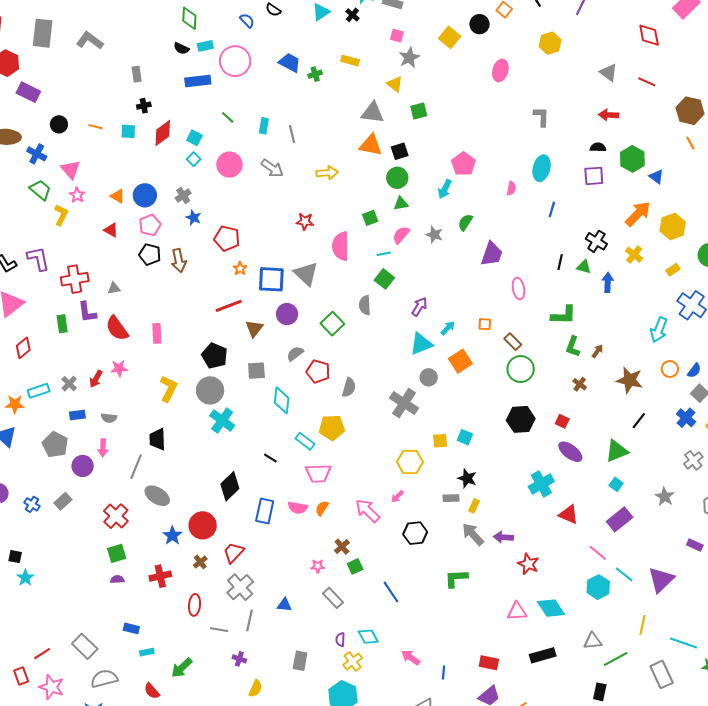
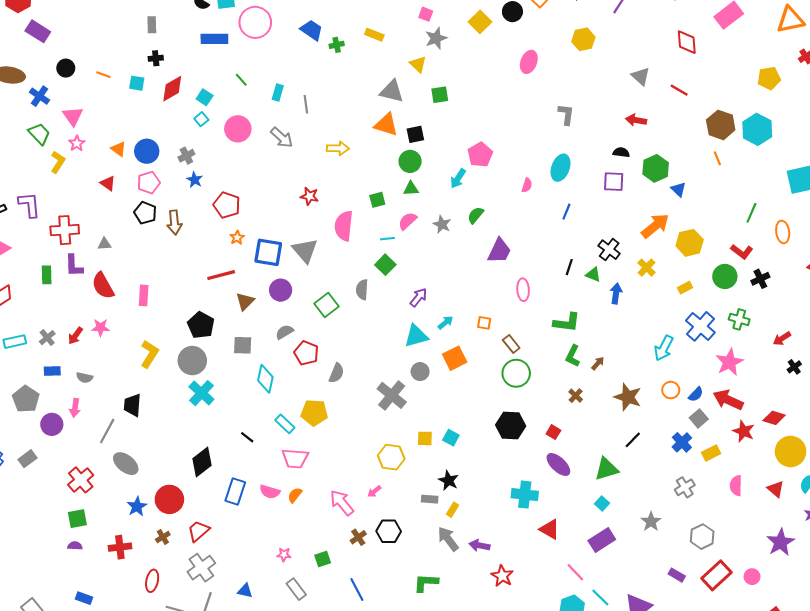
cyan cross: (541, 484) -> (525, 495), turned 30
brown cross: (342, 547) -> (358, 537), moved

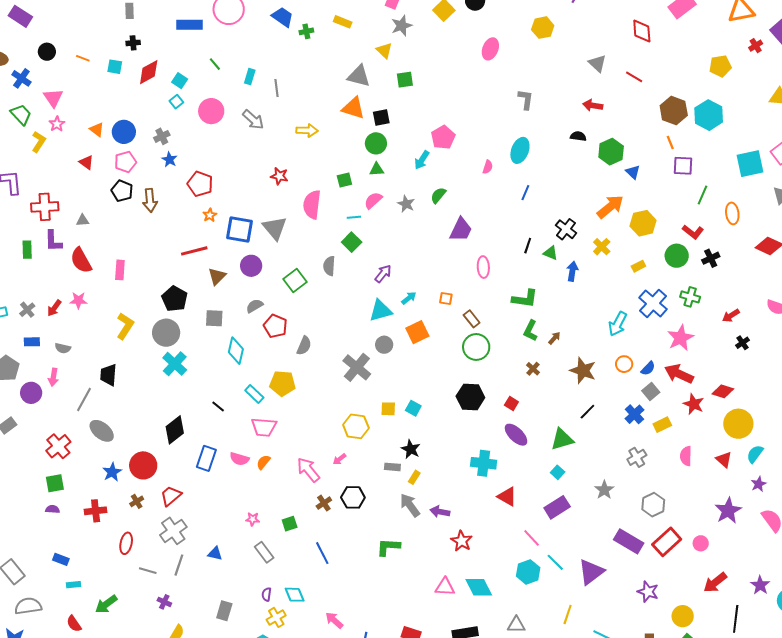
purple square: (614, 182) -> (683, 166), moved
purple rectangle: (677, 575) -> (629, 541), size x1.8

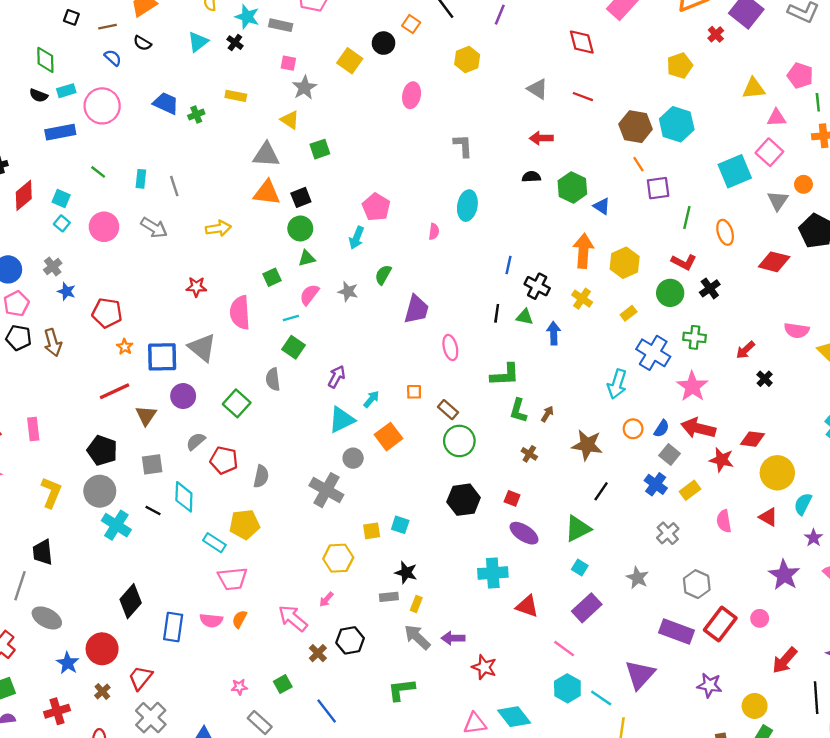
blue line: (525, 193) -> (509, 265), moved
orange arrow: (610, 207) -> (583, 251), turned -36
black line: (218, 406) -> (153, 511), moved
cyan line: (555, 562) -> (601, 698), moved

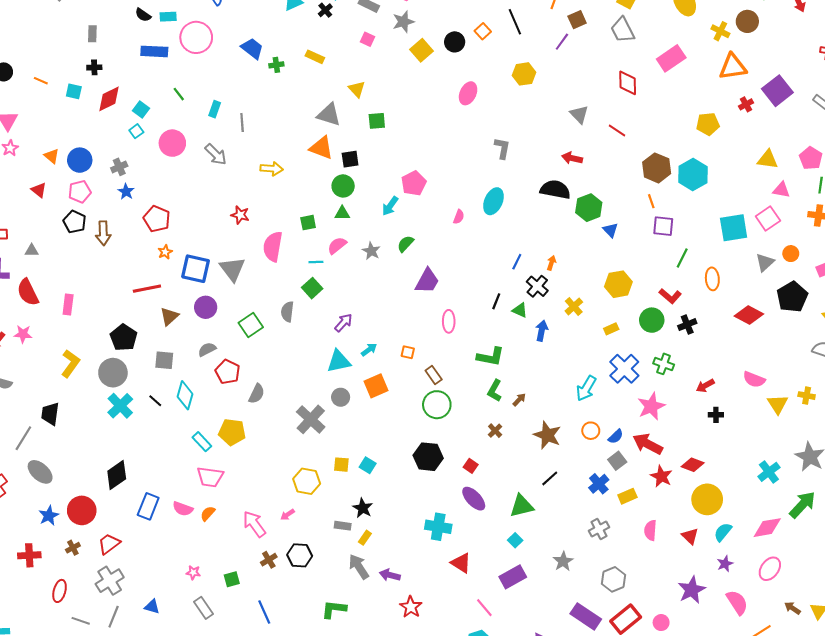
gray star: (304, 88) -> (403, 22), moved
black semicircle: (531, 177) -> (555, 190), size x1.8
orange arrow: (583, 251) -> (551, 263), moved, size x0.5
black cross: (765, 379) -> (716, 415), turned 32

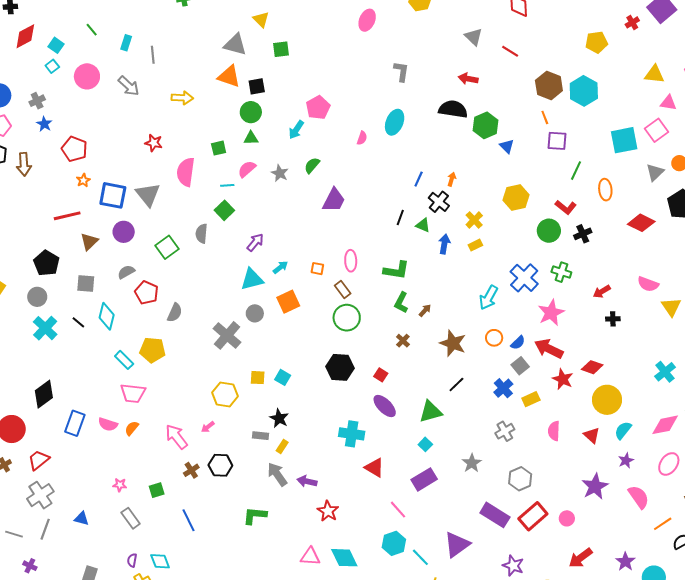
pink ellipse: (449, 321) -> (351, 261), moved
yellow rectangle: (611, 329) -> (475, 245), moved
gray circle: (113, 373) -> (37, 297), size x0.7

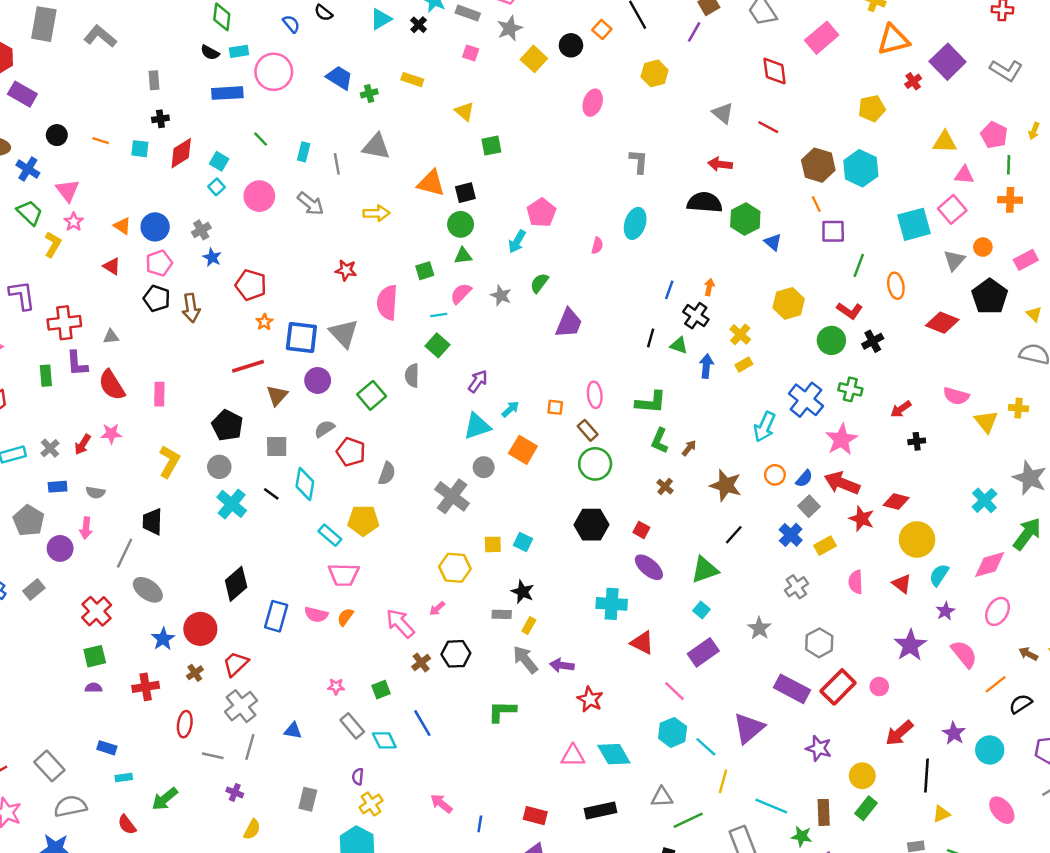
gray triangle: (235, 45) -> (376, 147), moved
orange square: (288, 302) -> (523, 450), turned -30
cyan diamond: (160, 561) -> (384, 740), moved

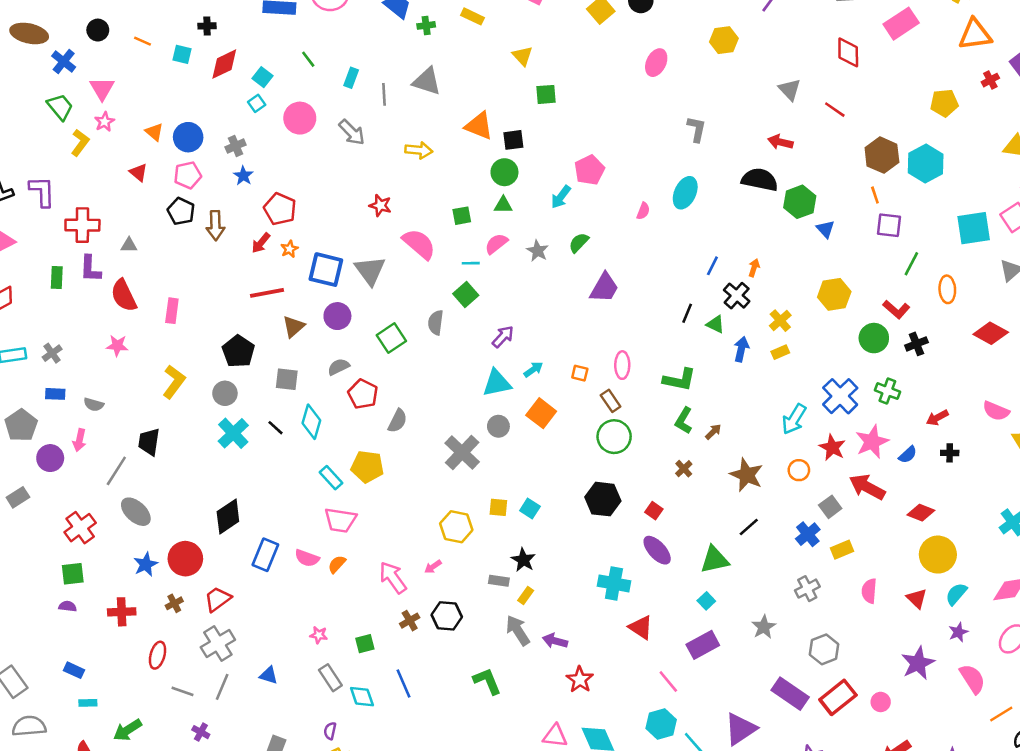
pink semicircle: (387, 302) -> (419, 244), turned 120
red arrow: (83, 444) -> (261, 243), moved
blue semicircle: (804, 479) -> (908, 455), moved
red star: (862, 519) -> (832, 447), moved
green L-shape: (502, 711) -> (487, 681), turned 60

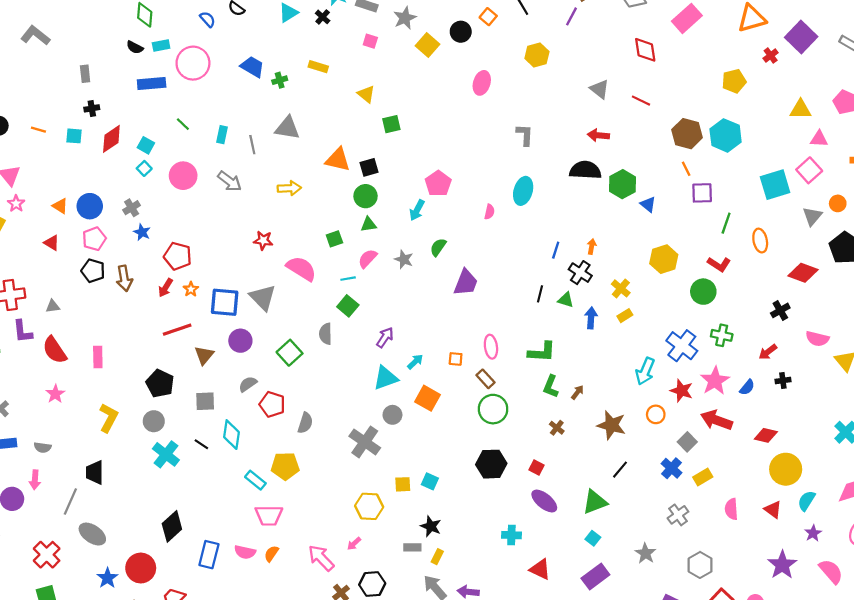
black cross: (916, 344) -> (780, 310), moved
pink star: (117, 346) -> (55, 394), turned -30
cyan cross: (614, 583) -> (511, 535), size x0.7

